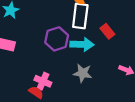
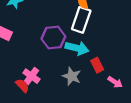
red rectangle: (107, 31) -> (97, 65), moved

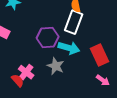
red rectangle: (97, 65) -> (99, 55), moved, size x1.5
gray star: (72, 76) -> (56, 66), moved

